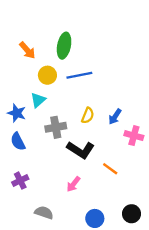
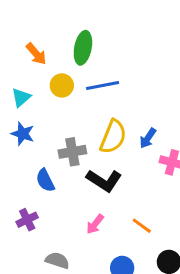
cyan triangle: (38, 100) -> (21, 98), moved
yellow semicircle: (88, 115) -> (113, 137), size x1.6
blue semicircle: (18, 142) -> (45, 180), moved
orange line: (110, 169) -> (142, 226), moved

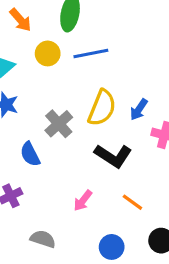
gray cross: (72, 152) -> (59, 124), turned -32
black L-shape: (104, 180) -> (113, 156), moved

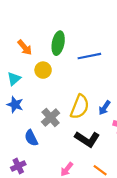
blue line: (91, 53) -> (89, 56), moved

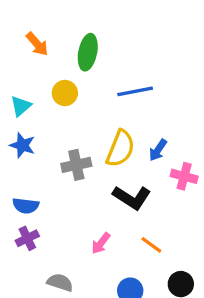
orange arrow: (25, 47) -> (37, 44), moved
blue line: (89, 56) -> (135, 91), moved
gray cross: (51, 117) -> (76, 165), turned 30
blue semicircle: (31, 138) -> (26, 206), moved, turned -56

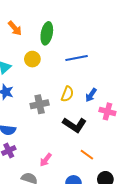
yellow semicircle: (120, 149) -> (67, 94), size x0.7
pink arrow: (101, 243) -> (46, 160), moved

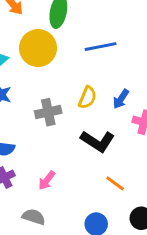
yellow circle: (32, 59) -> (38, 48), size x1.6
pink arrow: (46, 160) -> (47, 180), moved

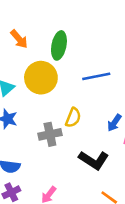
yellow semicircle: (87, 98) -> (73, 118), moved

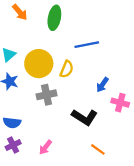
yellow circle: (41, 78) -> (39, 64), moved
yellow semicircle: (73, 118) -> (67, 69), moved

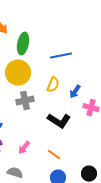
green ellipse: (54, 18) -> (23, 44), moved
yellow semicircle: (67, 69) -> (53, 85), moved
orange line: (98, 149) -> (54, 155), moved

